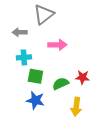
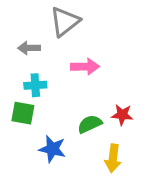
green square: (35, 76) -> (23, 113), moved

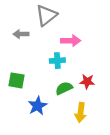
pink arrow: (85, 67) -> (71, 41), moved
cyan cross: (35, 85) -> (57, 61), moved
blue star: (52, 149) -> (38, 106), turned 30

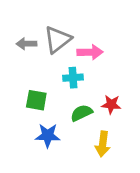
gray triangle: (46, 15) -> (58, 39), moved
green square: (17, 80) -> (36, 100), moved
blue star: (38, 106) -> (48, 136), turned 30

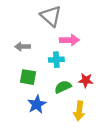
gray triangle: (58, 39) -> (51, 16), moved, turned -40
gray arrow: (26, 44) -> (23, 47), moved
blue star: (48, 136) -> (37, 104), turned -30

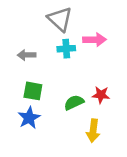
pink arrow: (69, 40) -> (94, 40), moved
cyan cross: (56, 60) -> (66, 49), moved
blue star: (37, 104) -> (29, 118), moved

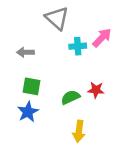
pink arrow: (94, 40) -> (102, 38), moved, turned -45
cyan cross: (66, 49) -> (78, 46), moved
yellow arrow: (93, 131) -> (79, 131), moved

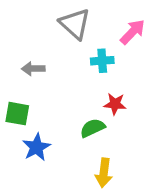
pink arrow: (102, 38) -> (133, 32), moved
green square: (32, 86) -> (17, 114), moved
red star: (96, 90) -> (115, 104), moved

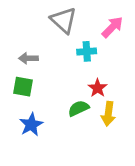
red star: (115, 104) -> (98, 88), turned 30
green square: (17, 114) -> (23, 87), moved
yellow arrow: (104, 173) -> (108, 114), moved

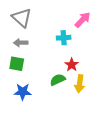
gray triangle: (64, 20) -> (22, 18), moved
blue star: (31, 125) -> (23, 92), turned 30

